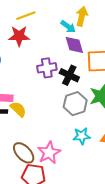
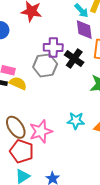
gray hexagon: (75, 104) -> (45, 65), moved
yellow semicircle: (18, 109) -> (18, 83), turned -30

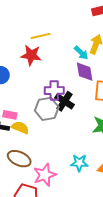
black cross: (74, 59) -> (64, 101), moved
brown ellipse: (16, 127) -> (19, 159), moved, turned -30

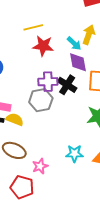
red star: (31, 55) -> (43, 46), moved
black cross: (64, 101) -> (67, 85), moved
pink star: (45, 175) -> (40, 166), size x0.7

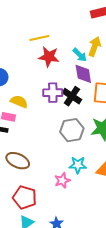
gray hexagon: (41, 100) -> (72, 130), moved
yellow semicircle: (15, 119) -> (19, 102), moved
pink star: (40, 166) -> (62, 180), moved

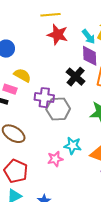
purple cross: (53, 93) -> (44, 98), moved
gray hexagon: (72, 130) -> (58, 109), moved

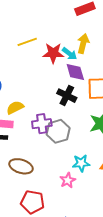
red star: (58, 35) -> (53, 53), moved
yellow semicircle: (22, 75) -> (15, 108), turned -42

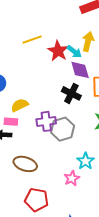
red star: (53, 53) -> (58, 51), turned 30
cyan star: (81, 163) -> (85, 161), turned -30

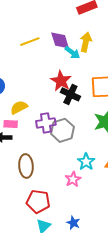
red star: (58, 51) -> (61, 81), moved
purple diamond: (80, 70) -> (60, 40), moved
brown ellipse: (25, 164) -> (26, 166), turned 70

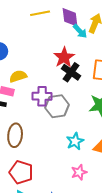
pink star: (73, 179) -> (79, 172), moved

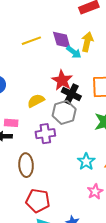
yellow semicircle: (18, 76) -> (36, 101), moved
purple cross: (42, 96) -> (45, 134), moved
gray hexagon: (57, 106) -> (64, 112), moved

